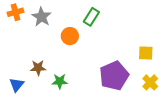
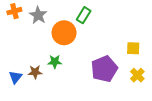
orange circle: (70, 36) -> (64, 33), size x1.5
brown star: (38, 68) -> (35, 72), moved
green star: (60, 81) -> (55, 62), moved

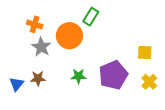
orange cross: (14, 11) -> (35, 24), moved, turned 32
gray star: (38, 15) -> (41, 47), moved
green star: (55, 62) -> (78, 76), moved

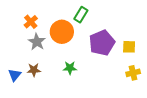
orange cross: (35, 24) -> (31, 22), turned 32
purple pentagon: (113, 75) -> (102, 43), moved
yellow cross: (149, 82) -> (133, 73), turned 32

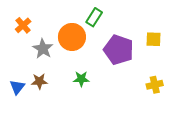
orange cross: (31, 22) -> (23, 25), moved
purple pentagon: (102, 43) -> (119, 50), turned -30
yellow square: (129, 47) -> (154, 39), moved

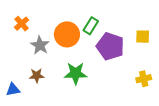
green rectangle: (94, 17) -> (91, 26), moved
green star: (81, 79) -> (76, 73), size x1.5
blue triangle: (17, 87) -> (13, 90), moved, turned 40

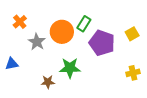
yellow square: (143, 37) -> (132, 34), turned -32
brown star: (37, 76) -> (48, 82), moved
blue triangle: (13, 90) -> (12, 64), moved

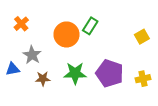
gray star: (37, 42) -> (32, 55), moved
purple pentagon: (102, 43) -> (110, 73), moved
brown star: (48, 82) -> (43, 79), moved

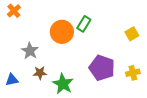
orange cross: (21, 24) -> (14, 11), moved
blue triangle: (13, 69) -> (12, 80), moved
green star: (75, 73) -> (63, 84), moved, turned 30

